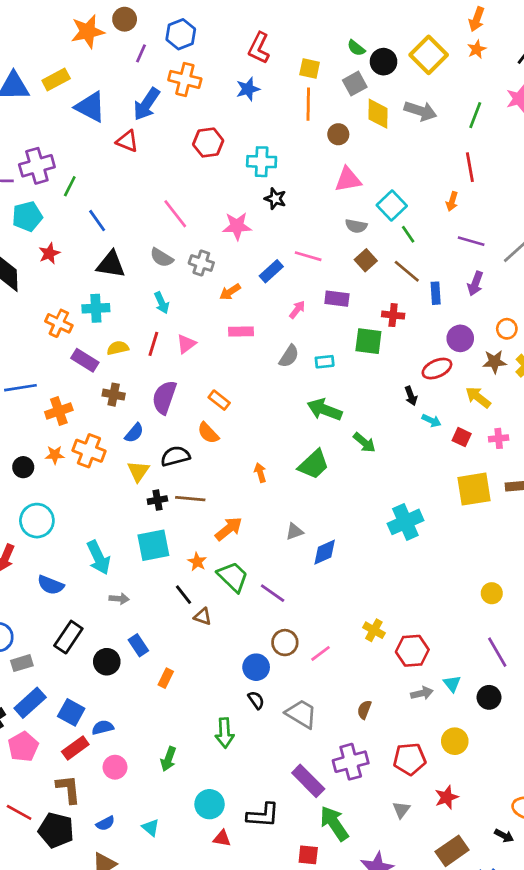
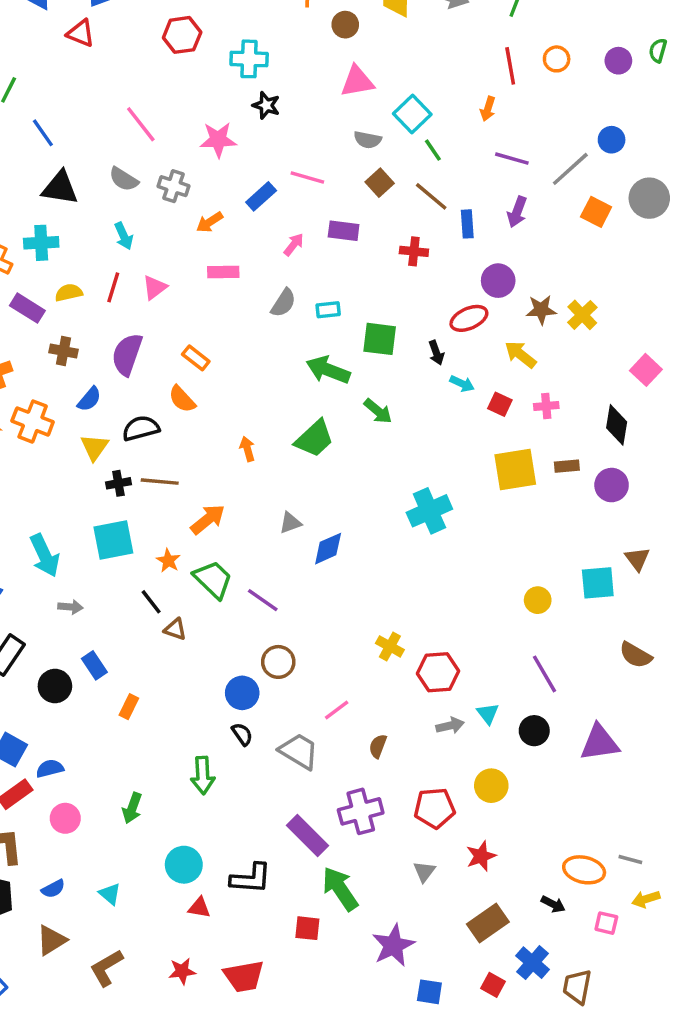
orange circle: (507, 329) -> (557, 59), moved
green square: (368, 341) -> (380, 339), moved
pink line: (320, 653) -> (337, 710), moved

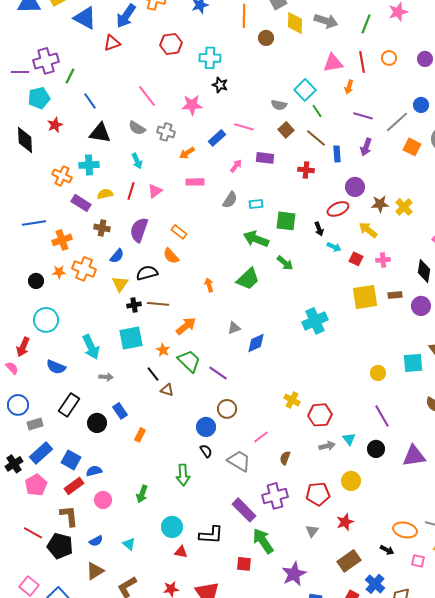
red triangle: (81, 33) -> (112, 43), turned -42
pink triangle: (357, 81) -> (333, 63), moved

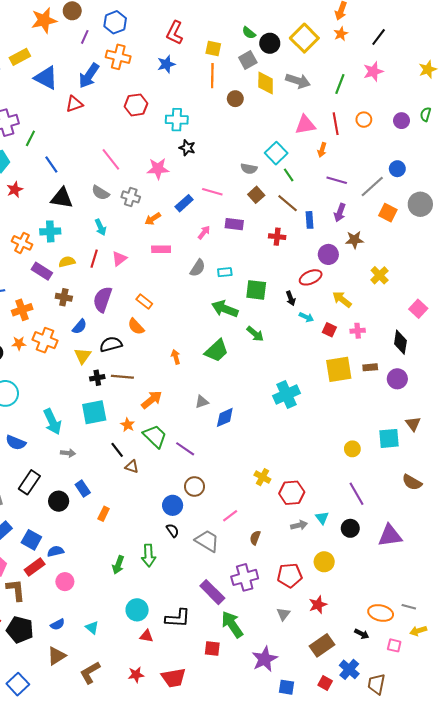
brown star: (380, 204) -> (354, 240), moved
green arrow: (142, 494) -> (118, 565), moved
brown L-shape: (69, 516) -> (16, 590), moved

